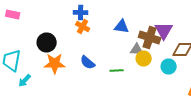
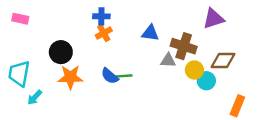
orange cross: (83, 26) -> (104, 33), turned 32
purple triangle: (164, 30) -> (213, 19), moved, turned 42
yellow circle: (144, 58) -> (194, 70), moved
green line: (117, 70) -> (124, 76), moved

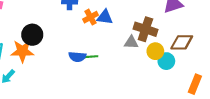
orange cross: (104, 33) -> (90, 17), moved
blue triangle: (150, 33) -> (105, 17), moved
blue semicircle: (110, 76) -> (77, 57), turned -35
orange star: (70, 77) -> (22, 51), moved

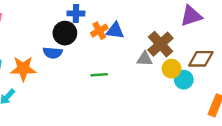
brown cross: (145, 29) -> (160, 44), turned 30
black circle: (32, 35) -> (65, 33), moved
blue semicircle: (77, 57) -> (53, 53), moved

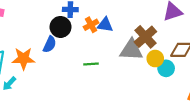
blue semicircle: (53, 53) -> (50, 44), turned -70
gray triangle: (145, 59) -> (131, 50), size x1.6

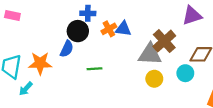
yellow circle: (155, 59) -> (154, 79), moved
green line: (91, 64) -> (94, 69), moved

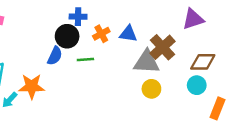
blue triangle: (123, 29) -> (128, 34), moved
orange star: (40, 63) -> (32, 86), moved
green line: (94, 69) -> (85, 59), moved
cyan circle: (185, 73) -> (197, 85), moved

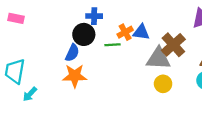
orange cross: (101, 34) -> (125, 32), moved
green line: (85, 59) -> (113, 45), moved
orange star: (32, 86) -> (75, 76), moved

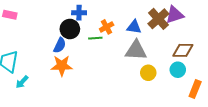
blue triangle: (141, 32) -> (134, 27), moved
brown cross: (173, 45) -> (158, 19), moved
yellow circle: (163, 84) -> (148, 73), moved

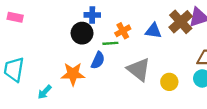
blue semicircle: (60, 45) -> (98, 60), moved
gray triangle: (136, 50) -> (139, 69), moved, turned 35
cyan arrow: (22, 82) -> (45, 92), moved

